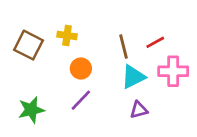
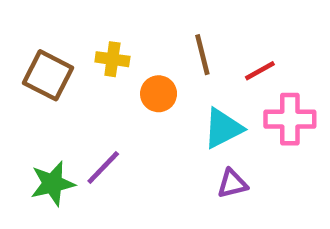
brown line: (124, 46) -> (202, 55), moved
orange circle: (81, 68) -> (159, 94), moved
purple line: (81, 100) -> (103, 167), moved

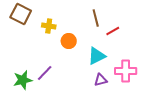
brown line: (202, 55) -> (96, 18), moved
brown square: (48, 75) -> (21, 14), moved
pink cross: (290, 119) -> (126, 71), moved

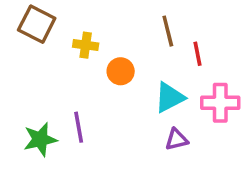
red line: (113, 31) -> (197, 54), turned -72
pink cross: (126, 71) -> (220, 103), moved
purple line: (45, 73) -> (79, 127), turned -54

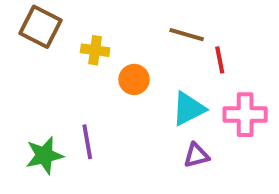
brown line: (168, 31) -> (187, 35), turned -60

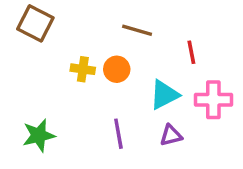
brown line: (187, 35) -> (137, 30), moved
yellow cross: (95, 50) -> (83, 69), moved
purple line: (87, 142) -> (118, 134), moved

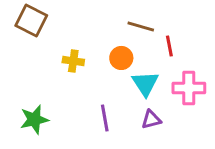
brown line: (137, 30) -> (141, 26), moved
orange circle: (117, 69) -> (121, 58), moved
cyan triangle: (164, 95) -> (145, 84), turned -36

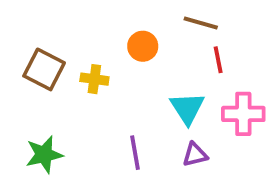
brown square: (31, 20) -> (44, 69), moved
brown line: (141, 26) -> (201, 23), moved
orange circle: (121, 58) -> (143, 46), moved

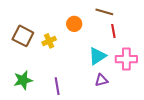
yellow cross: (94, 79) -> (49, 41), turned -32
cyan triangle: (187, 108) -> (97, 56), turned 30
purple line: (135, 153) -> (57, 86), moved

